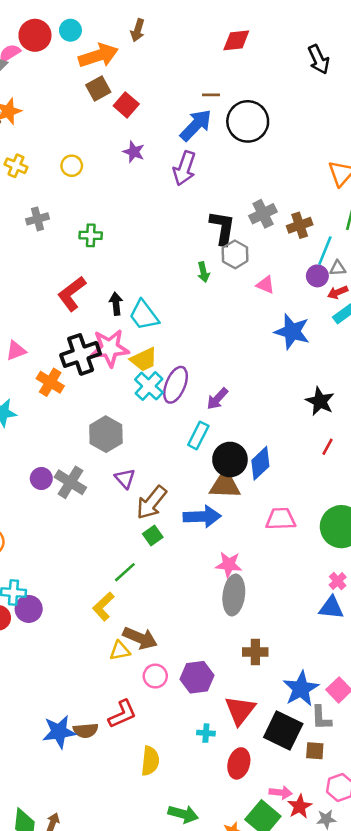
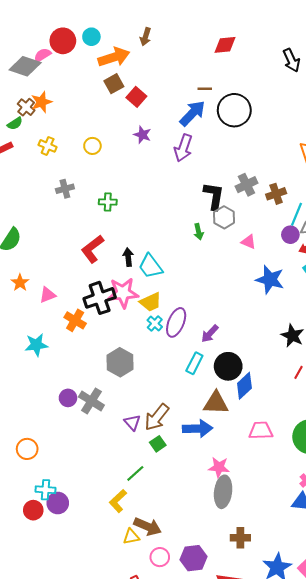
cyan cross: (149, 386) -> (155, 323), size x0.7
black circle: (230, 460) -> (228, 366), moved
purple triangle: (125, 478) -> (132, 422), moved

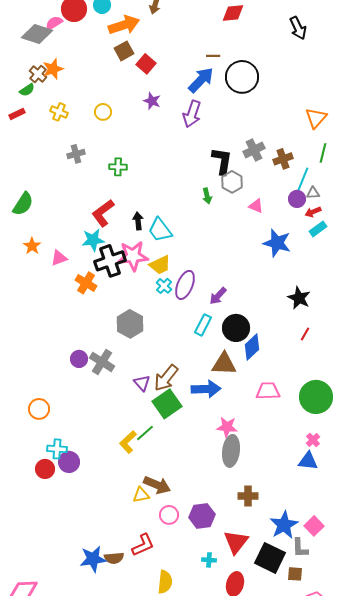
cyan star: (36, 345) -> (93, 240), moved
green square: (158, 444) -> (167, 404), size x1.8
yellow L-shape: (118, 501) -> (128, 442), moved

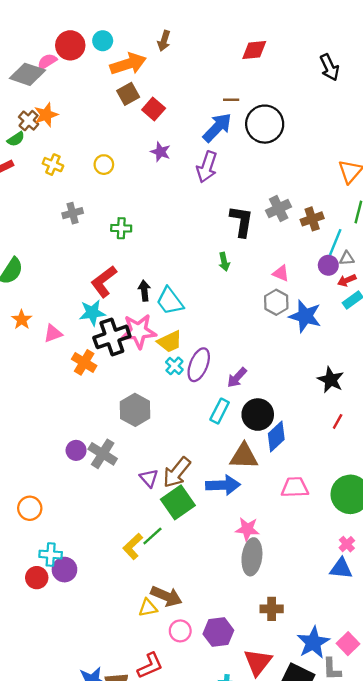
gray hexagon: (232, 182) -> (276, 302), moved

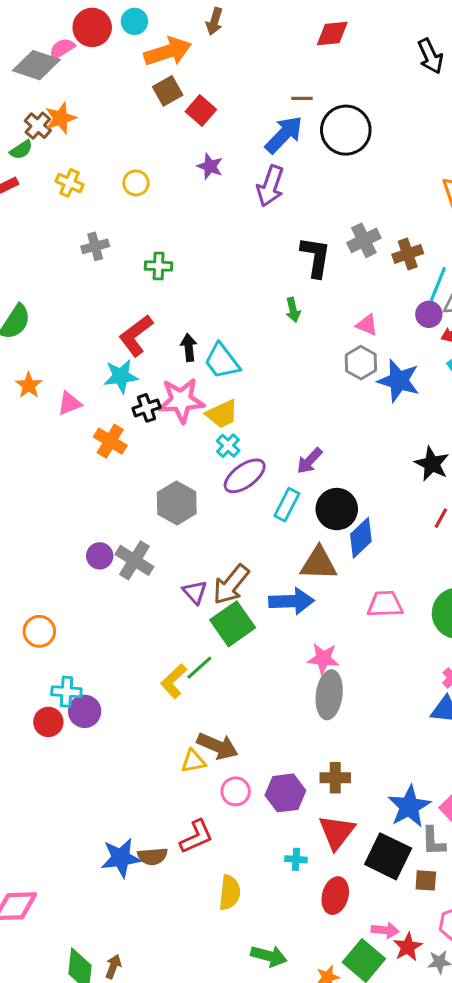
black cross: (112, 337) -> (147, 408), size x0.6
purple ellipse: (199, 365) -> (245, 476), moved, turned 32
brown cross: (272, 609) -> (335, 778), moved

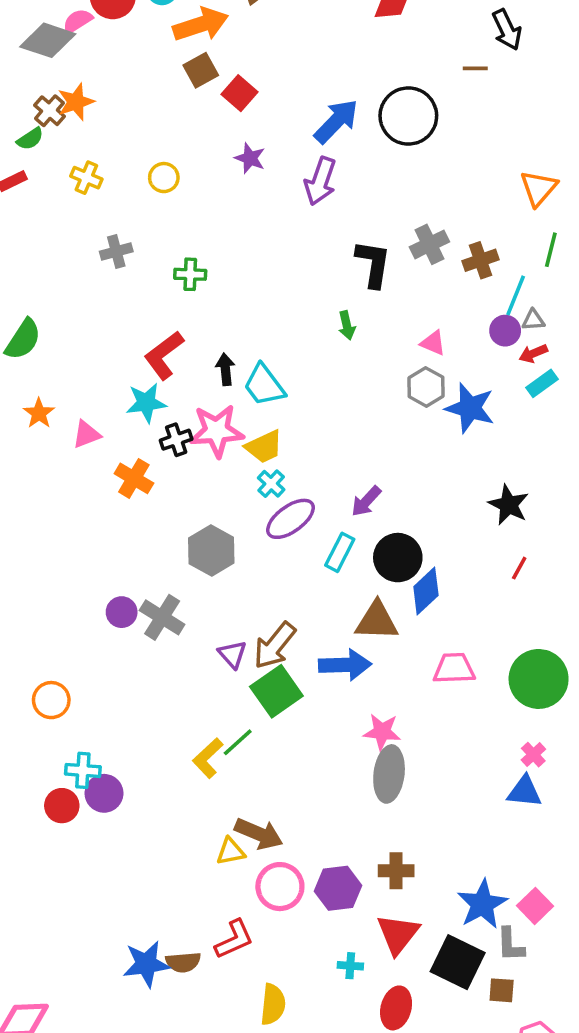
brown line: (302, 98) -> (475, 68), moved
pink circle: (236, 791) -> (280, 887), size x1.4

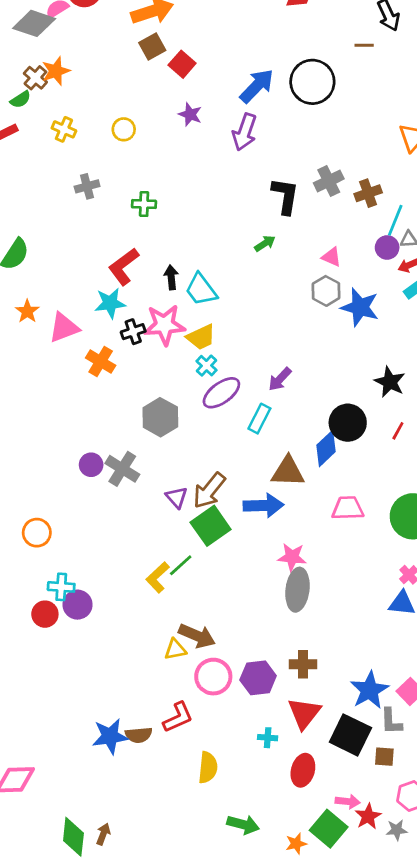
green arrow: (347, 325) -> (265, 243), turned -110
pink triangle: (86, 434) -> (64, 328), size x1.4
black circle: (398, 558) -> (348, 423), moved

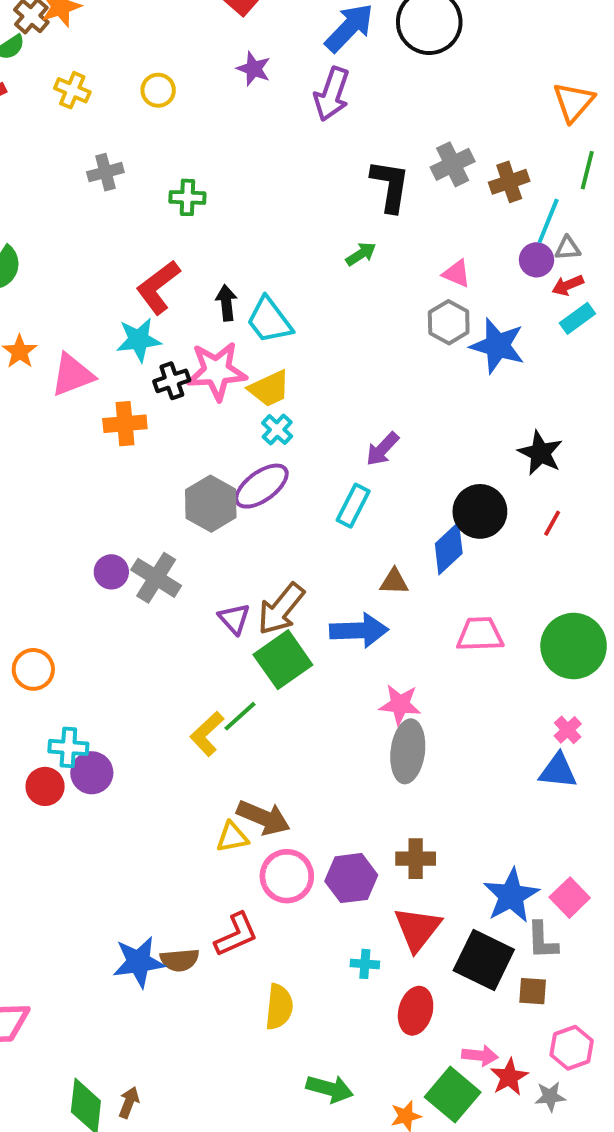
orange cross: (101, 362) -> (125, 424), turned -36
purple ellipse: (221, 393) -> (261, 486), moved
brown triangle: (288, 472) -> (394, 582), size x0.6

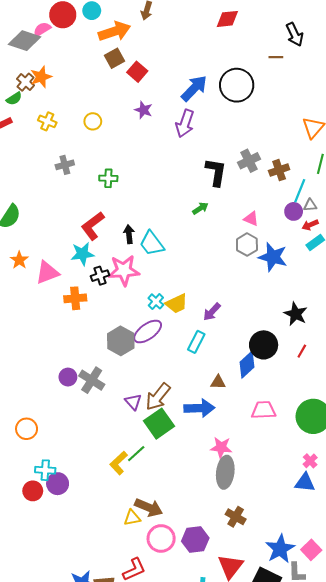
yellow trapezoid: (269, 389) -> (177, 304), moved
brown cross: (416, 859) -> (236, 517), moved, turned 30

